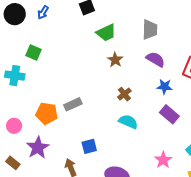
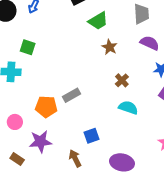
purple star: (38, 148) -> (40, 142), turned 30

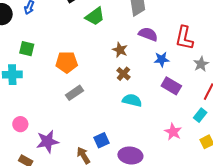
brown star: (110, 47) -> (120, 50), moved
orange pentagon: (46, 107) -> (67, 62), moved
blue square: (92, 136) -> (101, 140), moved

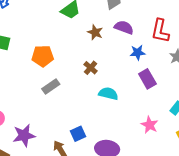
brown star: (120, 50) -> (95, 32), moved
brown cross: (123, 74) -> (91, 68), moved
purple rectangle: (171, 86) -> (147, 79), turned 30

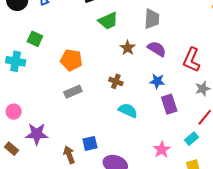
blue star: (138, 53) -> (157, 81), moved
brown cross: (91, 68) -> (116, 81), turned -32

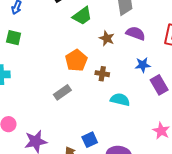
green square: (35, 39) -> (14, 38), moved
orange pentagon: (71, 60) -> (76, 60), moved, turned -30

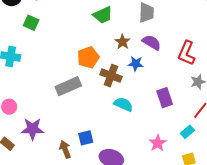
blue star: (143, 65) -> (136, 64), moved
brown cross: (102, 74) -> (111, 76), size x1.5
gray rectangle: (62, 92) -> (68, 86), size x1.4

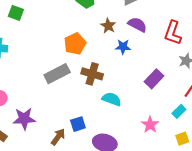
brown cross: (111, 76) -> (92, 74), moved
purple rectangle: (165, 98) -> (154, 79), turned 66
cyan semicircle: (123, 104) -> (112, 99), moved
brown arrow: (65, 149) -> (58, 137), turned 60

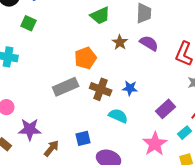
blue star: (123, 47) -> (130, 88), moved
purple rectangle: (154, 79) -> (166, 109), moved
pink star: (150, 125) -> (155, 144), size x1.4
brown arrow: (58, 137) -> (51, 148), moved

